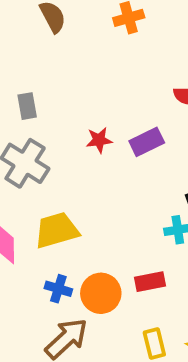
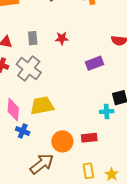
red star: (99, 140) -> (62, 38), moved
blue cross: (58, 289) -> (23, 131), moved

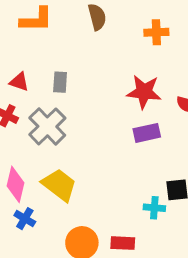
red star: (62, 38) -> (144, 92), moved, size x1.6
yellow trapezoid: (42, 106) -> (59, 185), turned 40

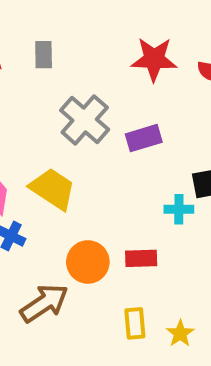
gray cross: (47, 126) -> (85, 120), moved
purple rectangle: (147, 133) -> (144, 138), moved

